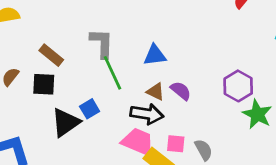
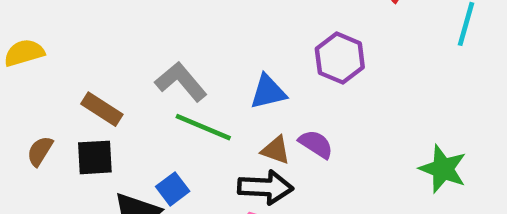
gray L-shape: (102, 43) -> (181, 82), turned -36
green line: (113, 73) -> (203, 127), turned -36
purple hexagon: (238, 86) -> (340, 58), moved

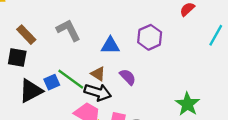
green line: (203, 127) -> (71, 79), moved
brown triangle: (276, 150) -> (98, 74), moved

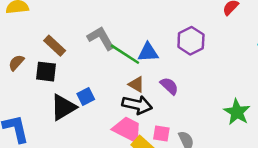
green line: (71, 79) -> (125, 54), moved

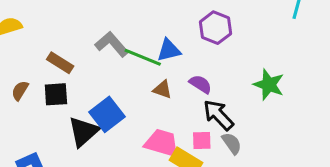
blue square: (86, 97) -> (107, 114), size x1.6
black arrow: (137, 105) -> (218, 115), moved, turned -136
green star: (237, 112) -> (269, 85), moved

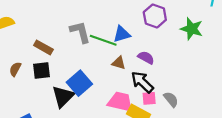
gray L-shape: (112, 44) -> (80, 32), turned 30
green star: (269, 85) -> (192, 29), moved
black arrow: (218, 115) -> (142, 82), moved

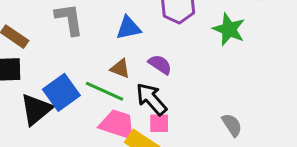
green line: (103, 40) -> (105, 91), moved
gray semicircle: (171, 99) -> (232, 125), moved

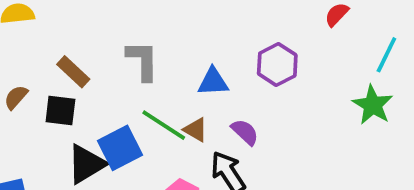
green star: (229, 29) -> (373, 105), moved
green line: (105, 91) -> (164, 125), moved

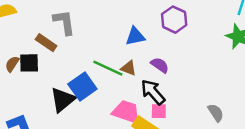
gray L-shape: (143, 61) -> (64, 22), moved
black square: (60, 110) -> (29, 63), moved

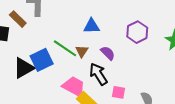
purple hexagon: (174, 20) -> (137, 32), moved
brown triangle: (129, 68) -> (82, 51), turned 32
pink square: (159, 111) -> (119, 92), moved

